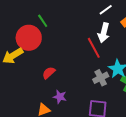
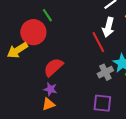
red semicircle: (49, 73) -> (53, 67), size x1.5
purple star: (60, 97) -> (50, 89), moved

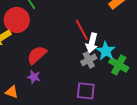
white arrow: (108, 27) -> (92, 43), moved
orange triangle: (48, 104) -> (12, 92), moved, turned 40

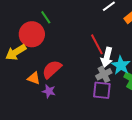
purple square: (86, 91) -> (102, 90), moved
orange triangle: (12, 92) -> (34, 78), moved

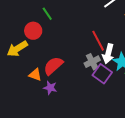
red circle: (32, 34) -> (33, 31), size x0.7
gray cross: (104, 74) -> (92, 62), moved
purple square: (102, 90) -> (102, 74), moved, turned 30

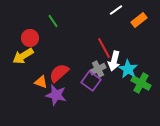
red circle: (33, 31) -> (30, 38), moved
purple square: (102, 74) -> (91, 81), moved
purple star: (50, 88) -> (56, 95), size x1.5

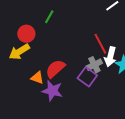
green line: (53, 21) -> (49, 17), turned 64

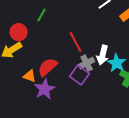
red line: (100, 44) -> (76, 42), moved
purple star: (52, 91) -> (45, 89), turned 30

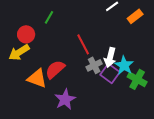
purple square: (80, 75) -> (110, 73), moved
orange triangle: (30, 76) -> (37, 78), size x1.5
purple star: (45, 89) -> (65, 99), moved

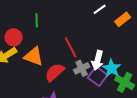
green line: (49, 17) -> (37, 20), turned -32
red semicircle: (55, 69) -> (55, 72), moved
orange triangle: (37, 78) -> (34, 56), moved

